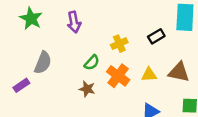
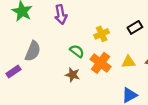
green semicircle: (92, 63) -> (77, 51), turned -96

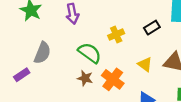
green semicircle: (77, 51) -> (90, 53), size x1.5
yellow triangle: (128, 62) -> (145, 64), turned 40
orange cross: (101, 63) -> (113, 79), moved

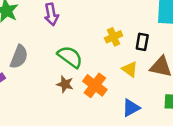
black rectangle: (152, 28) -> (142, 42), moved, turned -49
yellow cross: (116, 34) -> (114, 37), moved

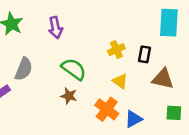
yellow triangle: (130, 69) -> (120, 81), moved
orange cross: (95, 85) -> (107, 109), moved

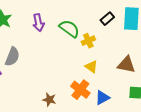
black rectangle: (145, 54) -> (107, 19), moved, turned 40
green semicircle: (74, 69) -> (69, 29), moved
brown star: (69, 96) -> (49, 100), moved

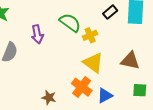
purple arrow: (38, 23) -> (37, 34), moved
yellow triangle: (91, 67) -> (93, 63), size x1.5

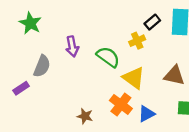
green semicircle: (70, 23) -> (108, 57), moved
yellow cross: (90, 35) -> (137, 41), moved

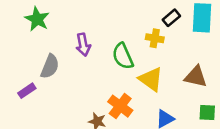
yellow cross: (137, 41) -> (155, 38), turned 35
green semicircle: (108, 57) -> (123, 56), turned -150
orange cross: (121, 105) -> (120, 106), moved

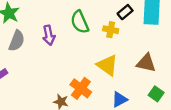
green semicircle: (123, 56) -> (80, 22), moved
gray semicircle: (50, 66) -> (17, 41), moved
green square: (207, 112) -> (156, 94), turned 32

